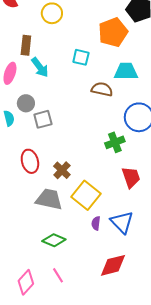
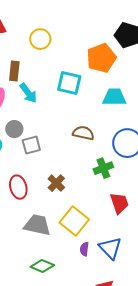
cyan square: (81, 57) -> (69, 83), size x1.4
brown semicircle: (102, 89) -> (83, 133), moved
brown cross: (62, 170) -> (56, 183), moved

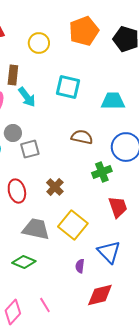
orange pentagon: (101, 58) -> (84, 31), moved
purple semicircle: (84, 249) -> (80, 266), moved
green diamond: (42, 266) -> (24, 262), moved

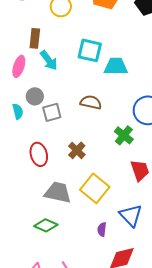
cyan trapezoid: (113, 101) -> (116, 66), moved
brown semicircle: (82, 137) -> (91, 102), moved
green cross: (102, 172) -> (124, 135), turned -30

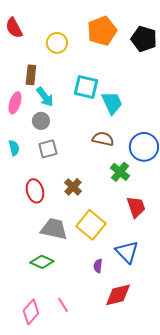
cyan trapezoid: (116, 66) -> (112, 103), turned 65
gray circle: (35, 96) -> (41, 121), moved
brown semicircle: (91, 102) -> (103, 139), moved

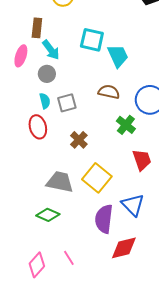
cyan semicircle: (14, 148) -> (45, 101), moved
gray square: (48, 149) -> (67, 103), moved
red ellipse: (35, 191) -> (38, 127), moved
purple semicircle: (98, 266) -> (104, 219), size x2.0

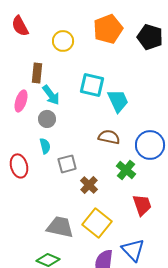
gray square: (67, 103) -> (67, 164), moved
red ellipse: (38, 127) -> (19, 166), moved
brown cross: (79, 140) -> (89, 185), moved

